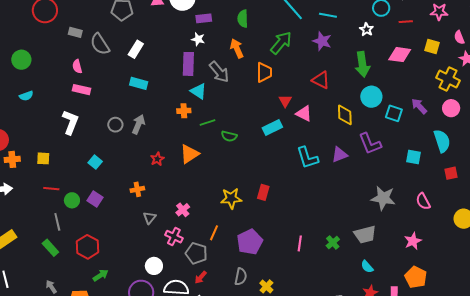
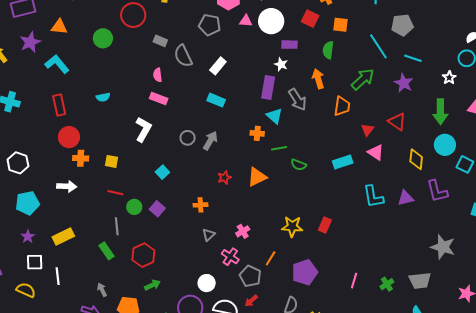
green circle: (21, 60) -> (103, 38), moved
red triangle: (285, 101) -> (367, 130), moved

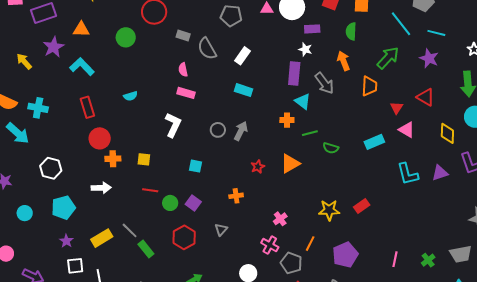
cyan square: (162, 172) -> (196, 166), turned -32
red rectangle: (325, 225) -> (362, 206), turned 35
gray line: (117, 226) -> (130, 230), moved, turned -36
gray triangle: (209, 235) -> (221, 230), moved
red hexagon: (143, 255) -> (184, 237), moved

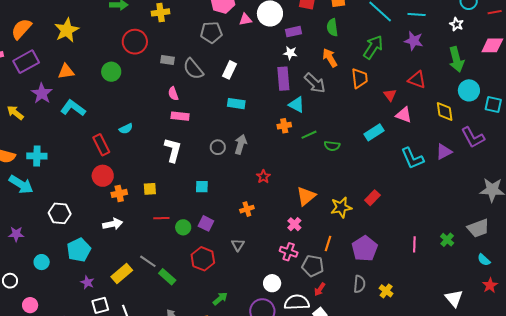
red rectangle: (87, 107) -> (101, 145), moved
orange triangle: (290, 163) -> (306, 196), moved

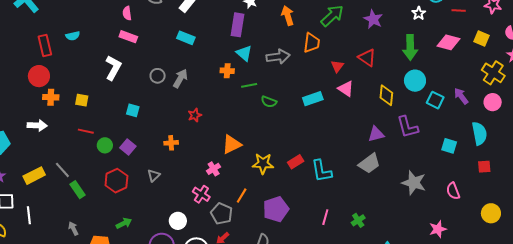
gray arrow: (315, 83) -> (278, 57), moved, turned -65
cyan L-shape: (412, 158) -> (322, 171), moved
gray trapezoid: (478, 228) -> (369, 163), moved, turned -30

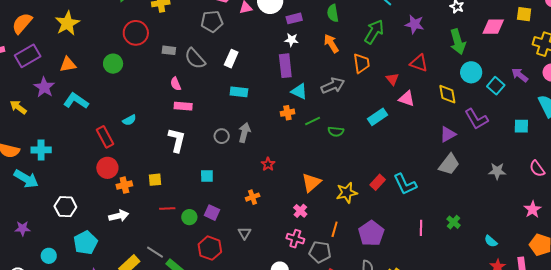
cyan square: (435, 100) -> (496, 86), turned 30
gray star: (414, 183) -> (497, 171), size x0.7

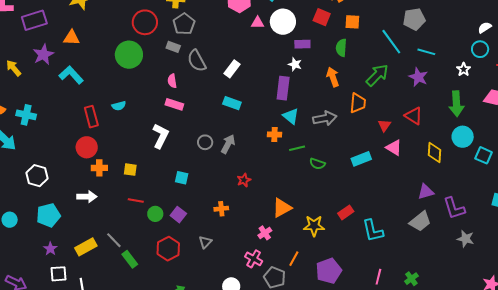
gray pentagon: (212, 21) -> (184, 24), moved, turned 30
green circle: (113, 64) -> (129, 55), moved, size x1.4
cyan square: (496, 86) -> (484, 155), turned -30
purple L-shape: (476, 119) -> (454, 208), moved
red rectangle: (378, 182) -> (346, 212), moved

